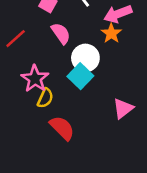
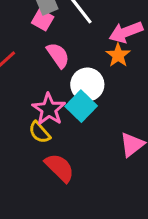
pink star: (35, 79) -> (49, 109), moved
yellow semicircle: (45, 98) -> (40, 132), turned 114

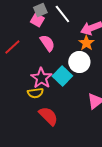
white circle: (87, 85) -> (79, 62), moved
yellow semicircle: (40, 132) -> (35, 93), turned -56

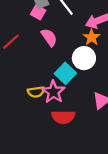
pink star: (41, 78) -> (53, 92), moved
red semicircle: (48, 116) -> (63, 117), moved, turned 135

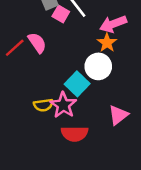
pink square: (38, 12) -> (61, 14), moved
pink semicircle: (49, 37) -> (37, 43), moved

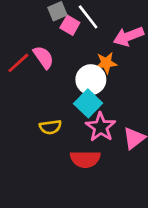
orange star: (107, 43) -> (106, 63), moved, turned 30
white circle: (98, 66) -> (91, 80), moved
pink star: (63, 105) -> (101, 127), moved

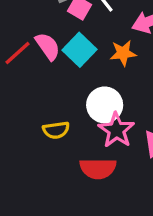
white circle: (91, 80) -> (105, 105), moved
cyan square: (88, 103) -> (80, 50), moved

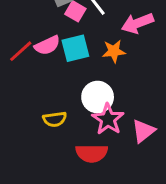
pink semicircle: (48, 46) -> (47, 45), turned 100
cyan square: (80, 50) -> (75, 48), turned 32

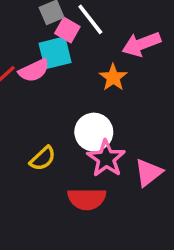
cyan square: (75, 48) -> (55, 53), moved
orange star: (114, 51) -> (113, 77), turned -30
yellow semicircle: (55, 119) -> (43, 158), turned -35

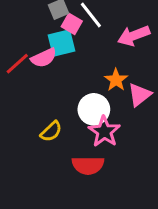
orange star: (113, 77) -> (116, 80), moved
pink triangle: (148, 173) -> (140, 95), moved

